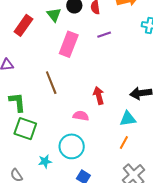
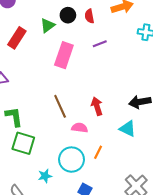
green triangle: (54, 15) -> (47, 25), turned 35
brown line: (51, 83) -> (60, 106), moved
cyan triangle: (128, 119) -> (128, 129), turned 36
orange line: (124, 143) -> (98, 152), moved

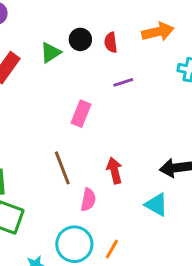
pink rectangle: (64, 55) -> (81, 114), moved, size x0.7
pink semicircle: (80, 128) -> (88, 200), turned 91
orange line: (98, 152) -> (112, 249), moved

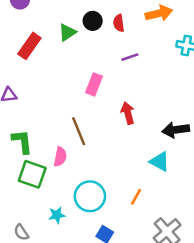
red arrow: (114, 171) -> (128, 113), moved
pink semicircle: (88, 200) -> (60, 157), moved
orange line: (112, 249) -> (136, 197), moved

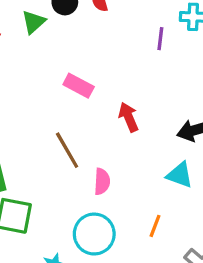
purple line: (130, 57) -> (160, 39), moved, turned -56
pink rectangle: (94, 84) -> (79, 86), turned -75
pink semicircle: (60, 157) -> (102, 182), moved

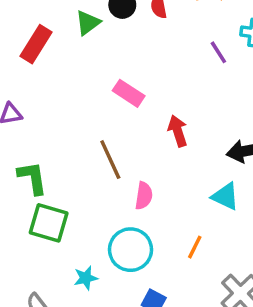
purple line: (160, 39) -> (218, 52), turned -45

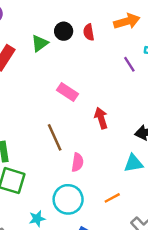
cyan triangle: (225, 196) -> (133, 163), turned -36
orange line: (195, 247) -> (112, 198), turned 35

